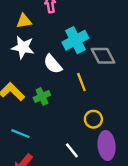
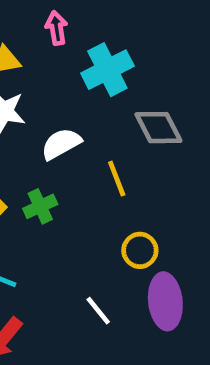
cyan cross: (75, 40) -> (107, 70), moved
white semicircle: (53, 64) -> (61, 144), turned 102

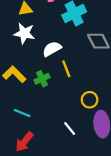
yellow line: (117, 179) -> (66, 69), moved

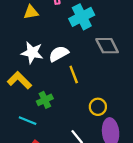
white star: (24, 33) -> (32, 53), moved
green cross: (42, 79) -> (45, 100), moved

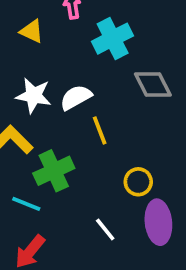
yellow triangle: (31, 12) -> (32, 31), turned 35
green cross: (45, 100) -> (54, 171), size x1.5

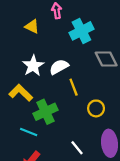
white star: (34, 96) -> (33, 66), turned 30
yellow circle: (138, 182) -> (96, 108), moved

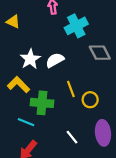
yellow triangle: (32, 26) -> (13, 22), moved
yellow line: (74, 87) -> (71, 89), moved
green cross: (45, 112) -> (42, 103), turned 30

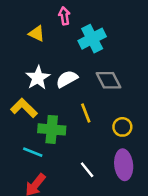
yellow triangle: (13, 22) -> (37, 34), moved
gray diamond: (100, 53) -> (108, 80), moved
yellow circle: (90, 100) -> (122, 127), moved

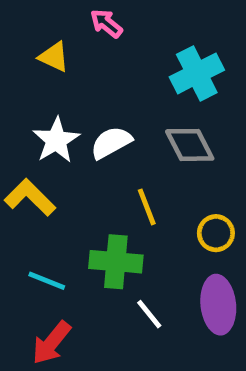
pink arrow: (64, 16) -> (106, 23), turned -42
cyan cross: (92, 39) -> (197, 73), moved
green cross: (52, 129) -> (116, 262), moved

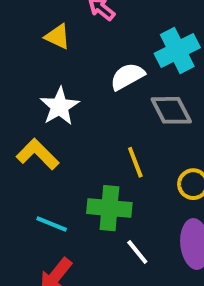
white semicircle: (111, 143) -> (127, 76), moved

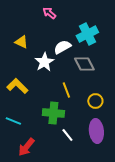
yellow triangle: (58, 37) -> (21, 42), moved
white star: (60, 106) -> (44, 62), moved
cyan line: (52, 224) -> (13, 121), moved

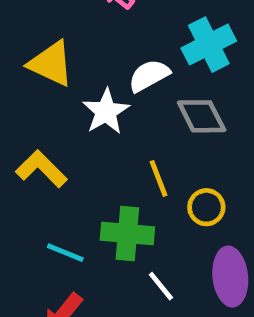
yellow triangle: (21, 42) -> (51, 64), size x1.5
yellow circle: (95, 101) -> (206, 207), moved
cyan line: (13, 121) -> (65, 253), moved

